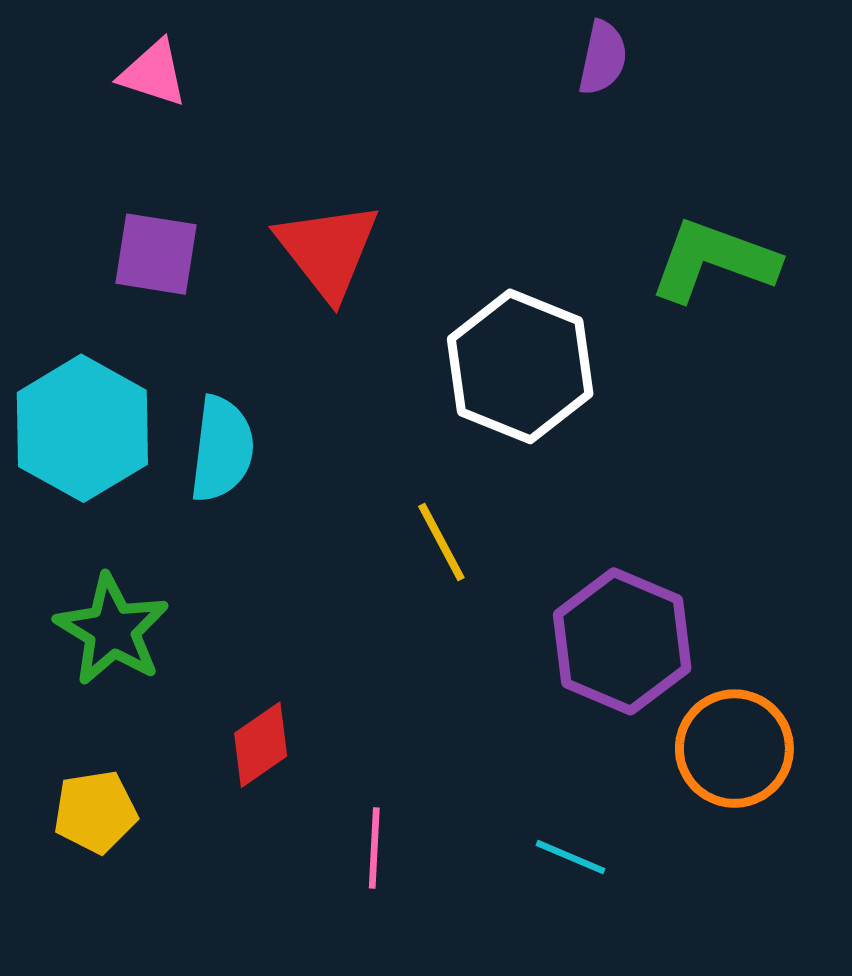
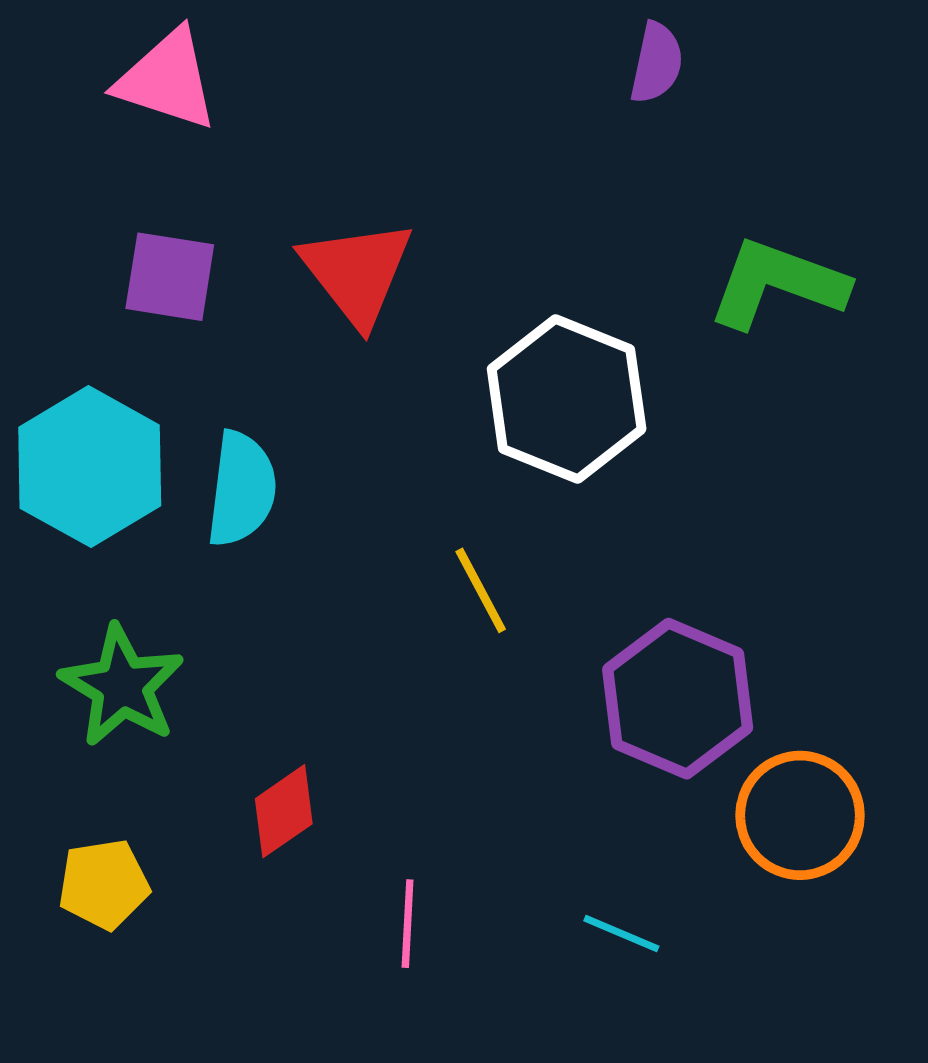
pink triangle: (153, 73) -> (167, 80), size x1.4

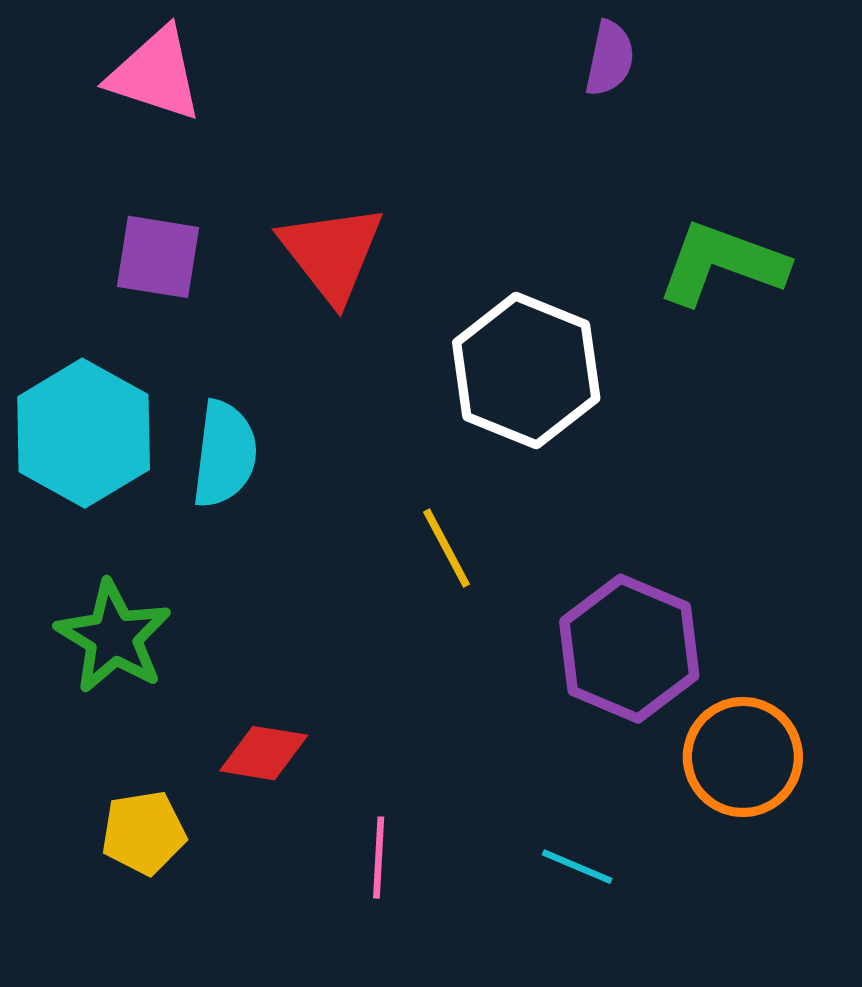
red diamond: (284, 811) -> (264, 753), turned 44
yellow pentagon: (104, 884) -> (144, 833), moved

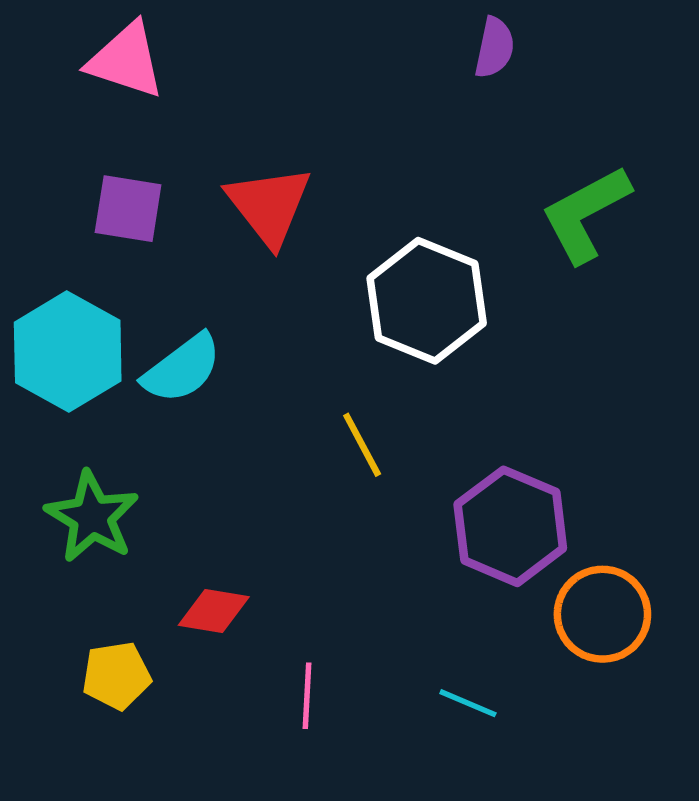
green L-shape: (722, 263) -> (586, 214), turned -48
cyan semicircle: (225, 454) -> (182, 369), turned 46

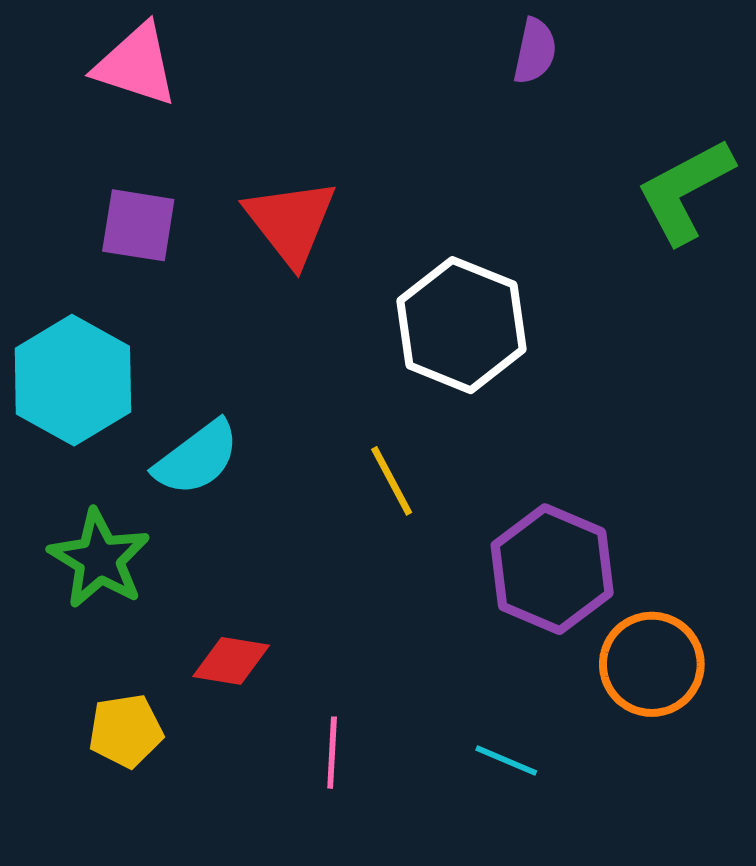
green L-shape: (586, 214) -> (685, 191), moved
cyan semicircle: (182, 369) -> (197, 458), moved

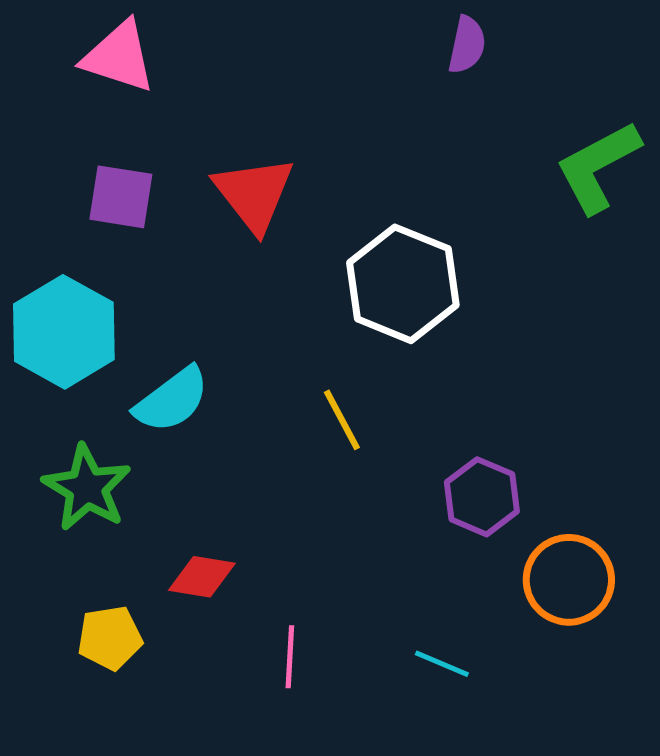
purple hexagon: (552, 569) -> (482, 497), size x0.7

